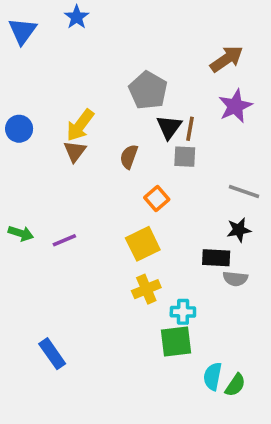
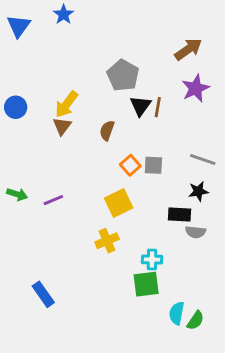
gray square: (185, 157) -> (153, 165), moved
yellow cross: (146, 289) -> (107, 241), moved

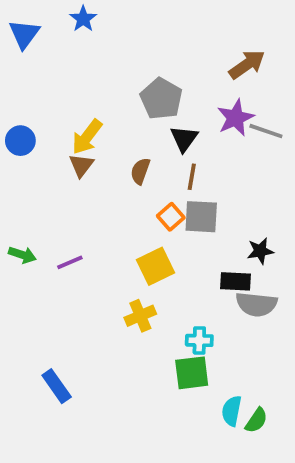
purple star: (195, 88) -> (235, 118), moved
brown line: (158, 107) -> (192, 177), moved
gray line: (203, 159) -> (266, 131), moved
gray square: (153, 165) -> (201, 217), size x1.4
gray semicircle: (195, 232) -> (256, 304), size x1.5

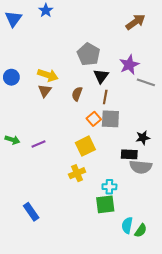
brown arrow: (247, 64) -> (135, 22), moved
gray line: (266, 131) -> (146, 82), moved
yellow arrow: (87, 137) -> (48, 75), turned -108

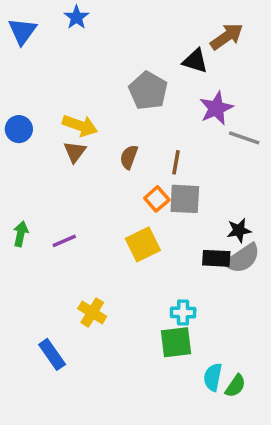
black triangle: (101, 76) -> (195, 61), moved, turned -49
green arrow: (12, 140) -> (21, 234), turned -96
gray semicircle: (141, 167) -> (242, 258), moved, turned -40
yellow cross: (77, 173) -> (92, 312), moved, turned -35

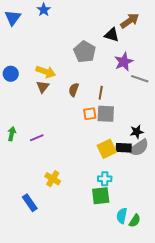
orange square: (157, 199) -> (90, 114), turned 32
yellow square: (143, 244) -> (107, 149), moved

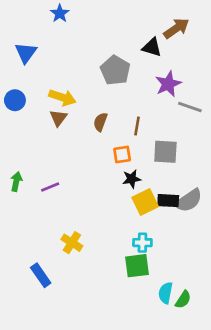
blue triangle: (13, 18) -> (26, 53), moved
gray square: (106, 114) -> (165, 152), moved
black star: (137, 132) -> (132, 179), moved

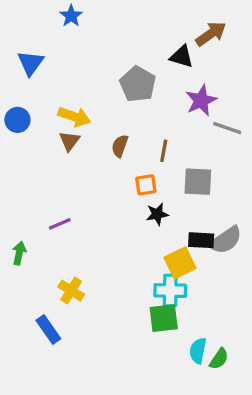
green arrow: (16, 182) -> (19, 253), moved
yellow square: (145, 202) -> (180, 263), moved
yellow cross: (72, 243) -> (71, 291), moved
cyan cross: (142, 243) -> (170, 291), size x1.4

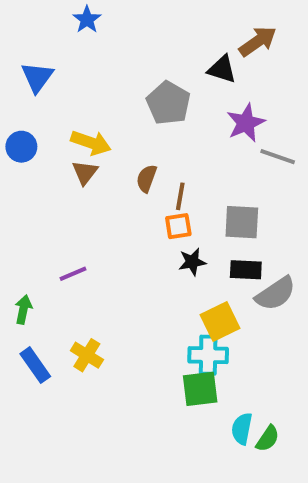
brown line: (164, 151) -> (180, 196), moved
black rectangle: (201, 240) -> (246, 270), moved
blue rectangle: (48, 330) -> (35, 365), moved

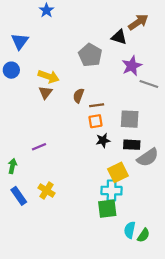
blue circle: (21, 147) -> (11, 70), moved
brown line: (180, 196) -> (97, 105), turned 72

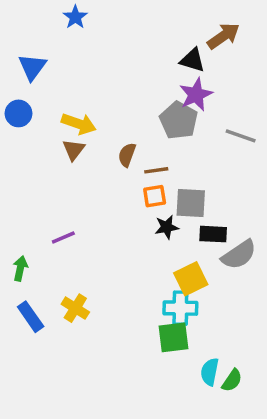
gray pentagon: (90, 55) -> (179, 120), moved
purple star: (132, 66) -> (196, 95), moved
gray square: (130, 119) -> (191, 203), moved

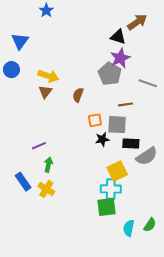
brown line: (156, 170) -> (126, 104), moved
green arrow: (20, 268) -> (48, 165), moved
blue rectangle: (31, 317) -> (23, 182), moved
green semicircle: (232, 380) -> (150, 225), moved

